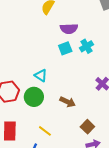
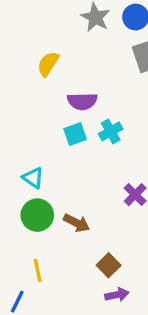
green circle: (34, 97) -> (37, 215), moved
yellow line: (45, 131) -> (38, 270), turned 40

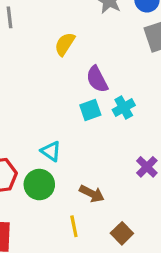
purple semicircle: (82, 101) -> (97, 79), turned 64
green circle: (37, 215) -> (39, 185), moved
yellow line: (38, 270) -> (74, 226), moved

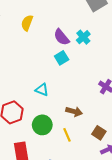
yellow semicircle: (65, 44) -> (27, 23), moved
cyan cross: (124, 108) -> (83, 37), moved
green circle: (39, 185) -> (42, 125), moved

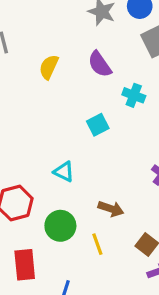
purple semicircle: (62, 37) -> (100, 64), moved
cyan cross: (83, 37) -> (134, 95), turned -32

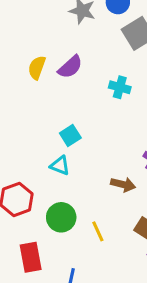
purple semicircle: (100, 64) -> (70, 67), moved, turned -92
cyan square: (98, 125) -> (70, 135), moved
brown arrow: (111, 209) -> (123, 184), moved

